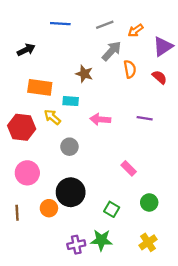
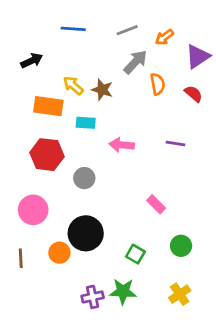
yellow arrow: (52, 117) -> (73, 85), moved
red hexagon: (22, 127) -> (47, 155), moved

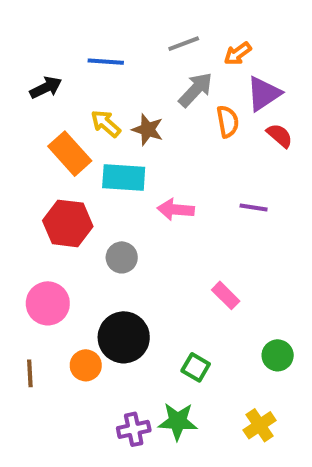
blue line: (73, 29) -> (106, 62), moved
purple triangle: (198, 56) -> (264, 94), moved
orange rectangle: (48, 106) -> (70, 154), turned 40
cyan rectangle: (86, 123) -> (124, 178), size x1.5
green circle: (181, 246) -> (278, 355), moved

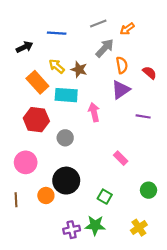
purple triangle: (264, 94) -> (121, 90), moved
purple line: (254, 208) -> (143, 116), moved
pink arrow: (176, 209) -> (94, 112), turned 72

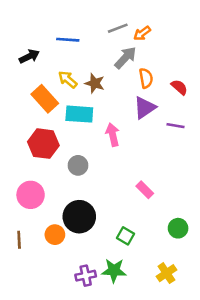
orange arrow: (127, 29) -> (142, 33), moved
purple line: (143, 116) -> (175, 126), moved

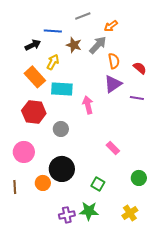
gray line: (118, 28) -> (83, 16), moved
black arrow: (29, 56) -> (33, 45), moved
yellow arrow: (68, 79) -> (53, 62), turned 77
brown star: (95, 83) -> (74, 45), moved

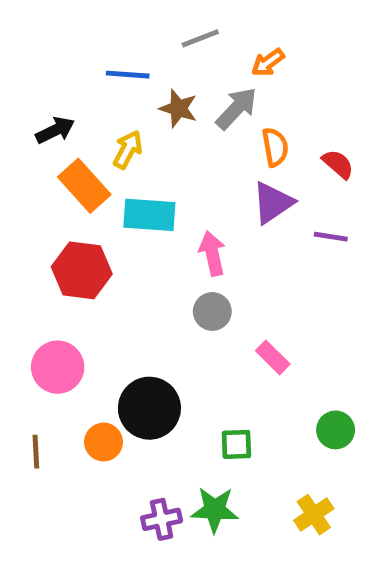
black arrow: (33, 45) -> (55, 130), moved
gray circle: (61, 129) -> (212, 311), moved
green square: (98, 184) -> (236, 444), turned -32

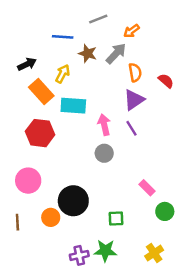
purple line: (331, 237) -> (132, 128), moved, turned 49
pink rectangle: (273, 357) -> (147, 188), moved

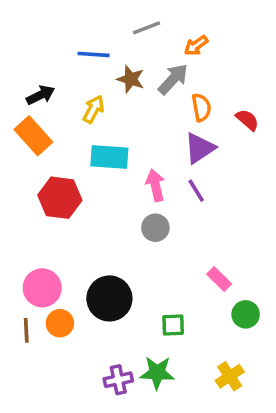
orange rectangle: (41, 91) -> (33, 136), moved
pink circle: (28, 181) -> (42, 288), moved
orange circle: (51, 217) -> (60, 323), moved

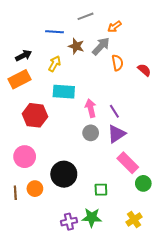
orange rectangle: (33, 136) -> (19, 79), turned -75
purple triangle: (200, 148) -> (116, 134), moved
pink rectangle: (219, 279) -> (128, 163), size x1.5
pink circle: (42, 288) -> (25, 157), moved

